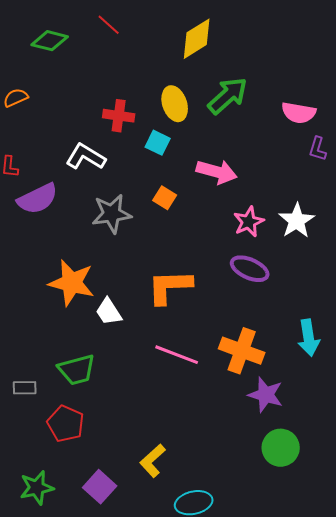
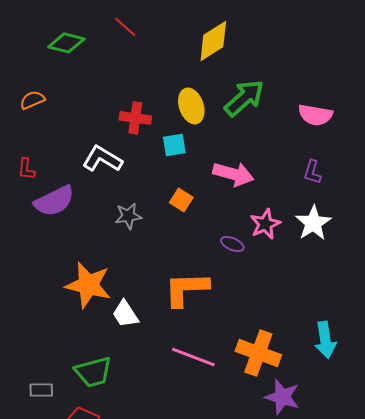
cyan square: (158, 143) -> (174, 145), turned -35
purple L-shape: (318, 149) -> (312, 172), moved
gray star: (112, 214) -> (128, 216), size x0.7
purple ellipse: (250, 269) -> (232, 244), moved, size x0.6

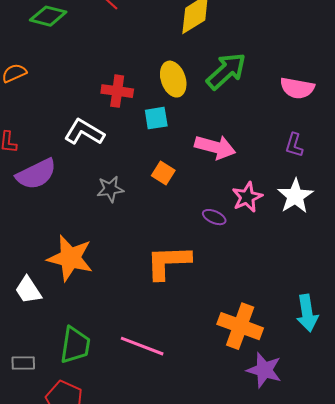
white trapezoid: (125, 314) -> (28, 290), moved
pink line: (193, 357) -> (142, 346), moved
green trapezoid: (93, 372) -> (75, 345), turned -66

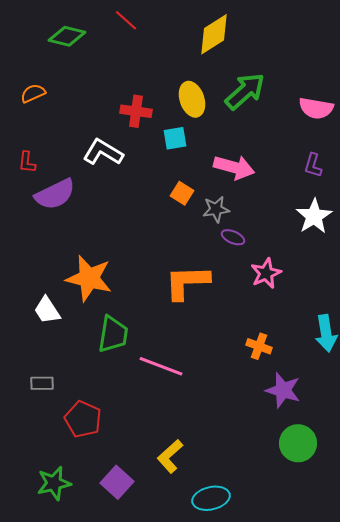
gray star: (110, 189) -> (216, 209), moved
pink star: (247, 197) -> (266, 273), moved
orange cross: (240, 326) -> (259, 346), size x0.6
green trapezoid: (75, 345) -> (113, 334), moved

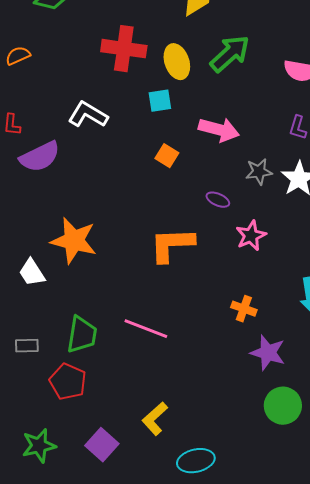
red cross: (136, 111) -> (124, 49), moved, size x1.4
gray star: (216, 209) -> (259, 172), moved
green trapezoid: (113, 334) -> (82, 335), moved

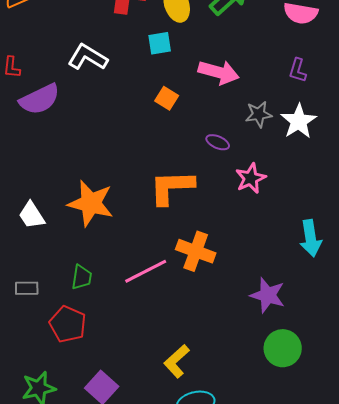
orange star: (74, 241) -> (91, 203), moved
orange cross: (244, 309) -> (196, 251), moved, size x1.5
pink line: (146, 329) -> (146, 271), turned -48
green trapezoid: (82, 335) -> (82, 277), size x0.7
yellow L-shape: (155, 419) -> (177, 361), moved

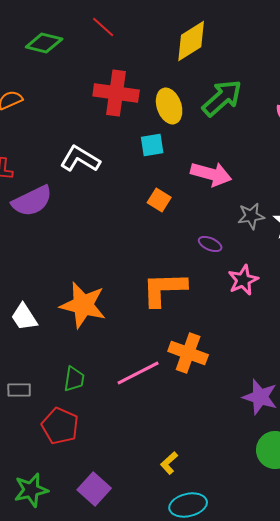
yellow L-shape: (177, 361) -> (169, 463), size x0.7

